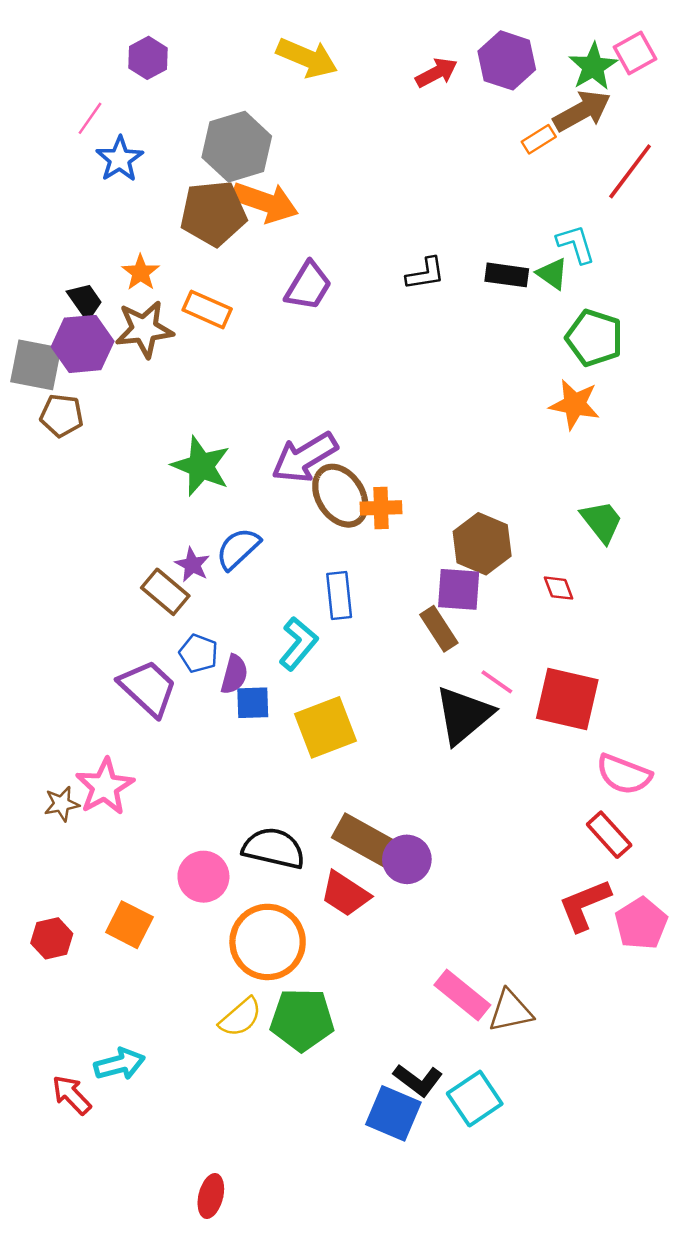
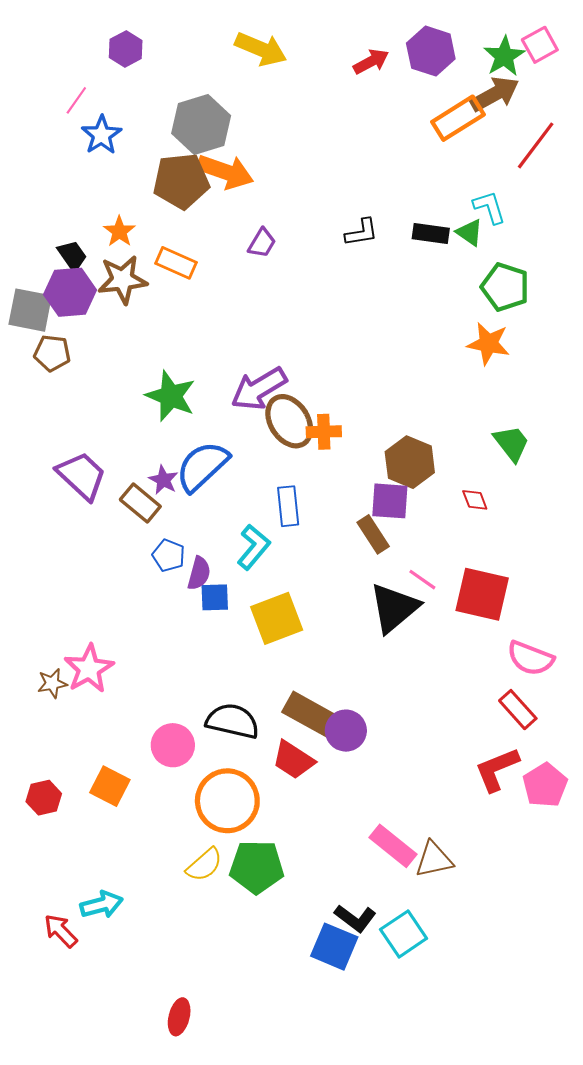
orange rectangle: (539, 139) -> (458, 118), size x1.8
purple trapezoid: (308, 286) -> (262, 243), size x0.7
blue semicircle: (238, 549) -> (202, 466), size x1.4
purple trapezoid: (148, 688) -> (82, 476), moved

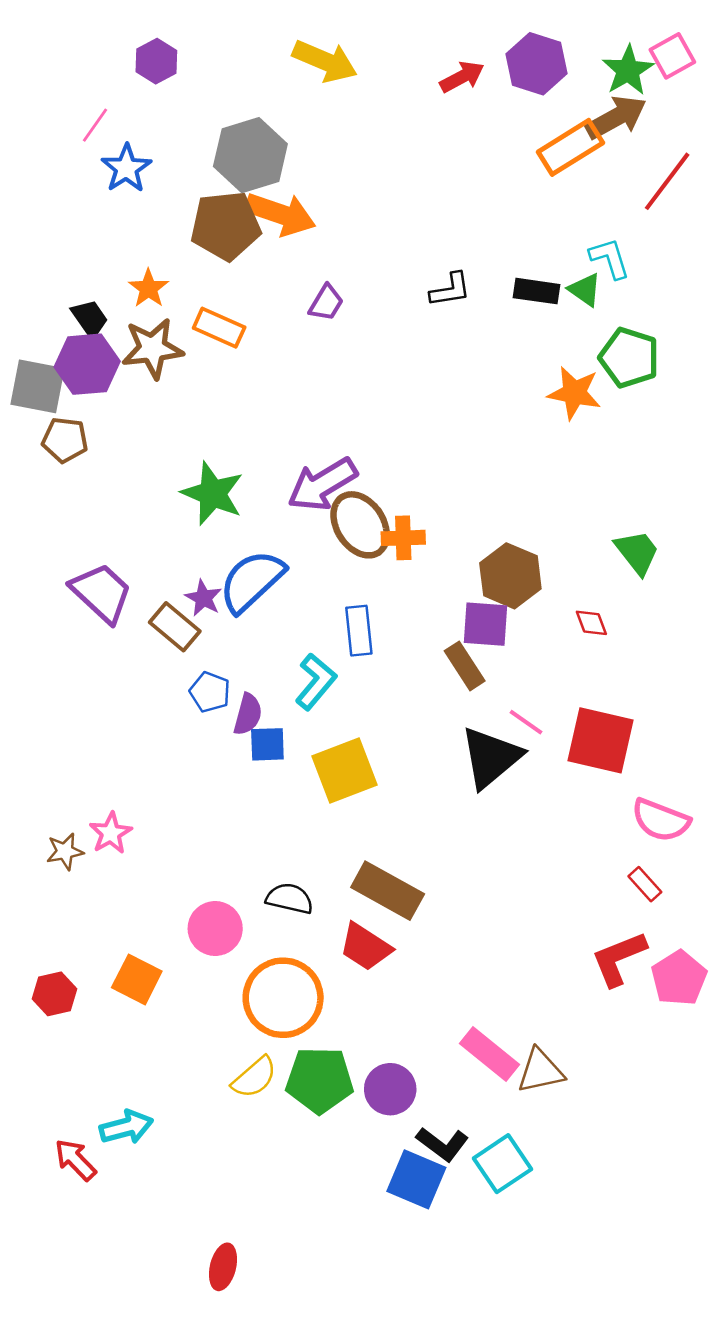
orange star: (488, 344) -> (574, 393), moved
pink star: (89, 669) -> (111, 833), size x0.7
red rectangle: (518, 710) -> (645, 884), size x0.7
black semicircle: (233, 721) -> (290, 898), size x0.7
purple circle: (346, 731) -> (390, 1089), moved

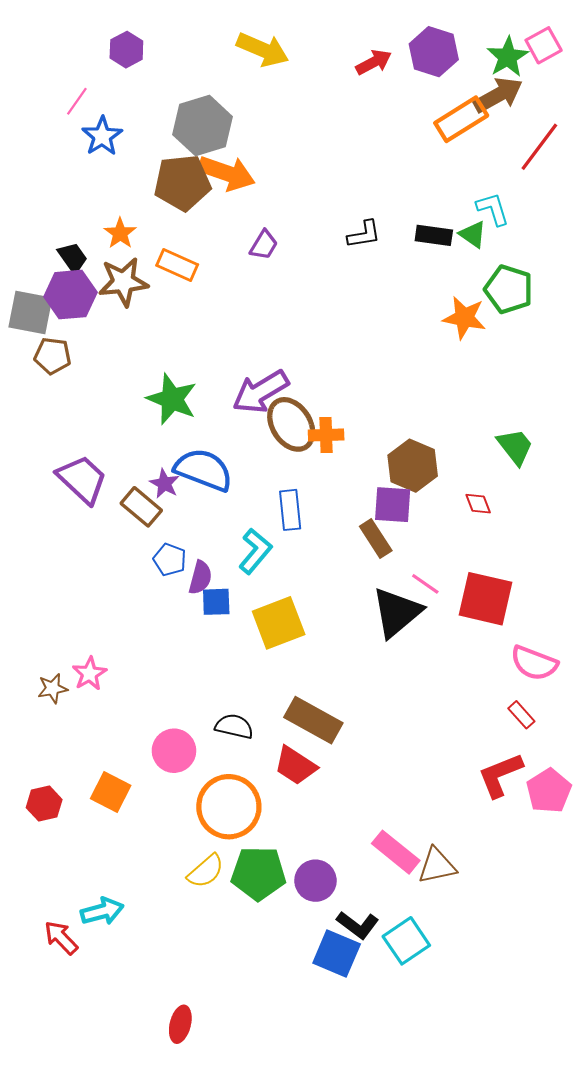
blue semicircle: (252, 581) -> (204, 470), turned 64

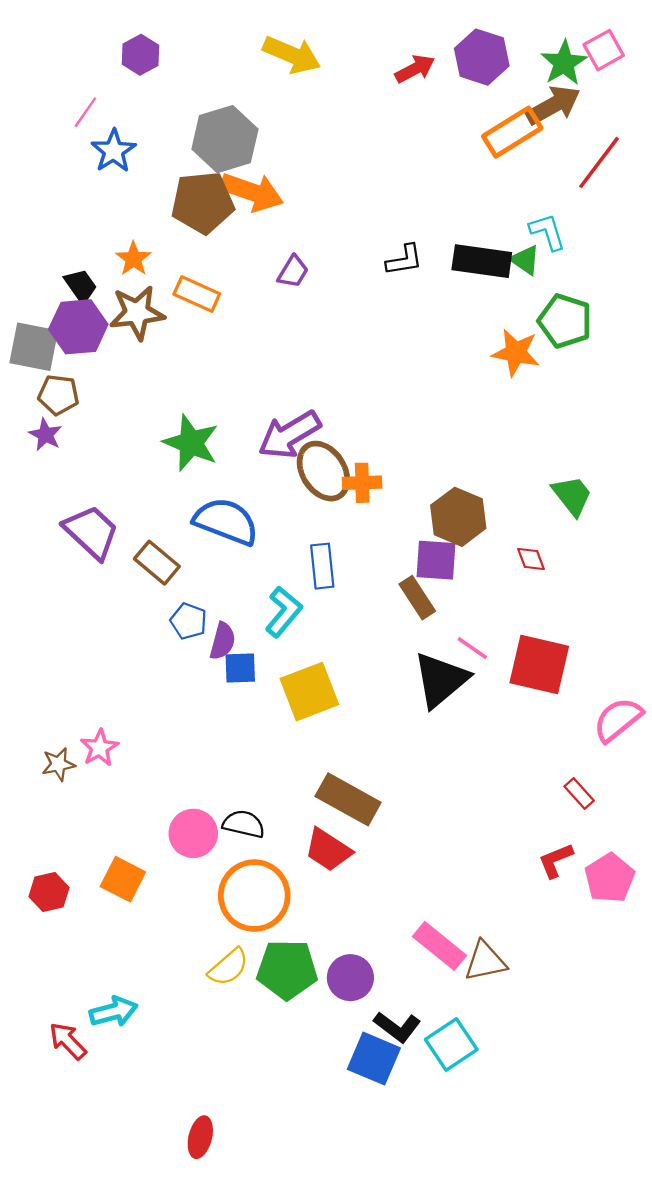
black rectangle: (434, 235) -> (482, 261), size x1.4
purple star: (164, 484) -> (46, 435), moved
pink semicircle: (534, 663) -> (618, 720), moved, turned 120
black semicircle: (234, 726) -> (244, 824), moved
red L-shape: (500, 775) -> (556, 860), size x0.7

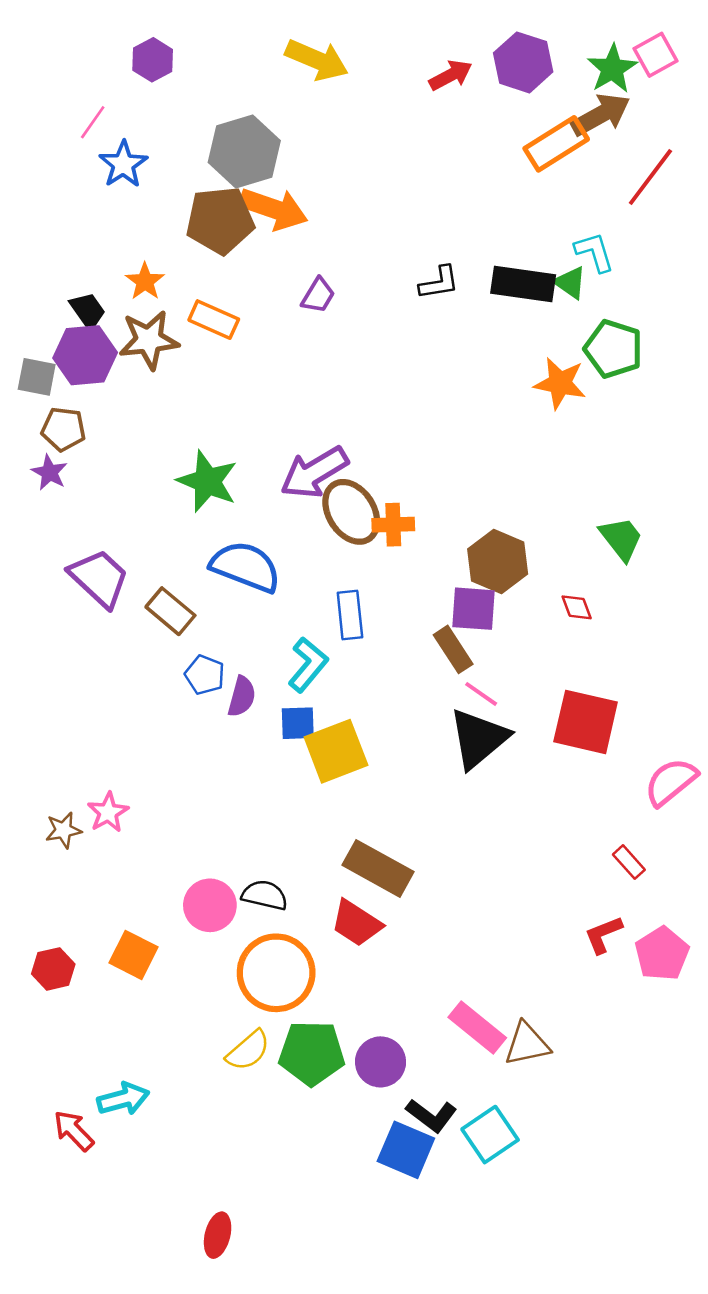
gray square: (34, 347) -> (37, 377), size x0.7
pink line: (472, 648) -> (481, 694), moved
blue square: (240, 668) -> (298, 723), moved

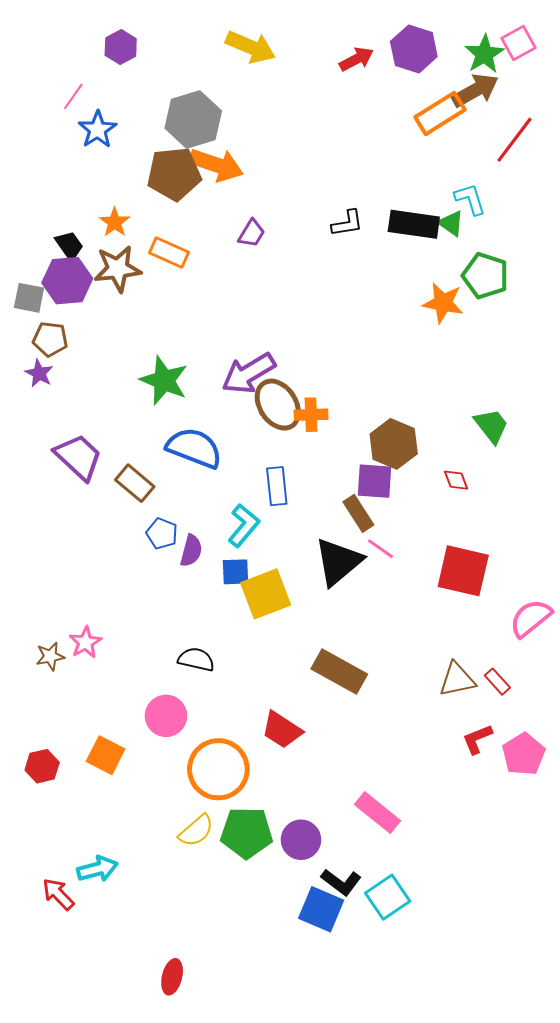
black triangle: (479, 739) -> (338, 562), moved
brown rectangle: (378, 868) -> (339, 672), moved
black semicircle: (265, 895) -> (196, 659), moved
brown triangle: (527, 1044) -> (457, 680), moved

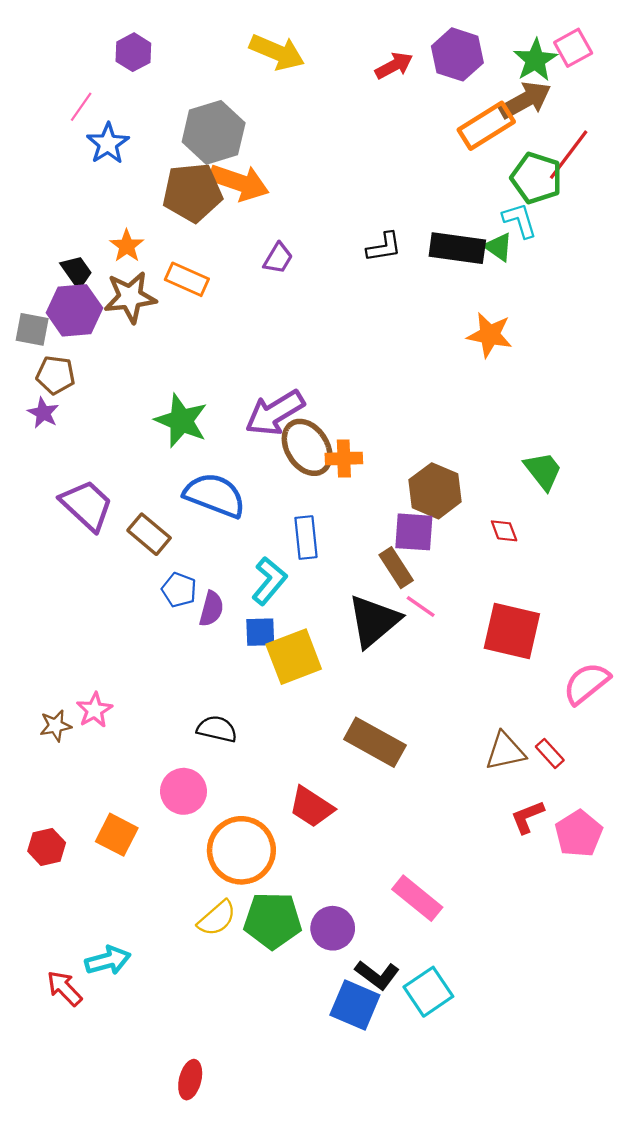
green pentagon: (485, 276) -> (536, 178), moved

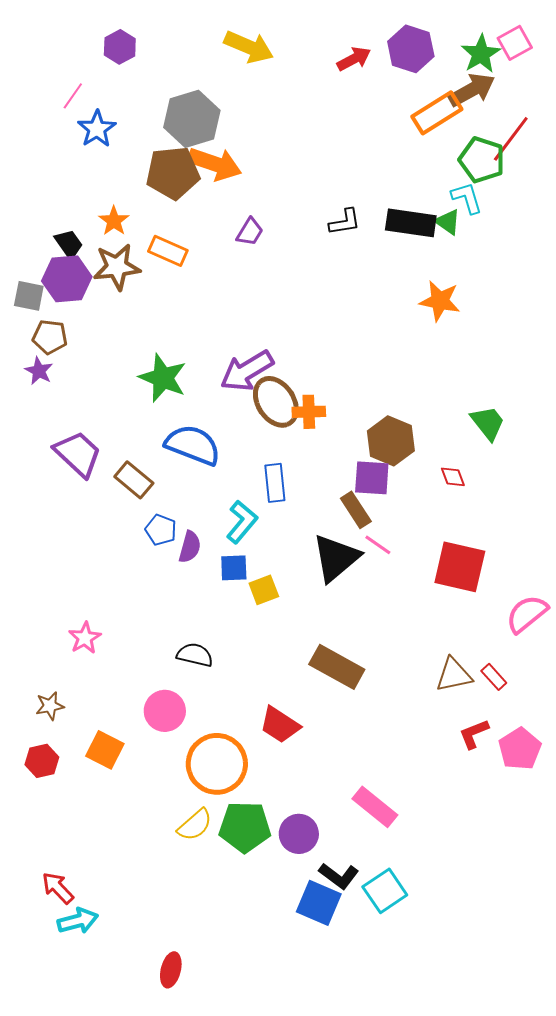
yellow square: (294, 657) -> (264, 590), size x0.6
brown star: (56, 726) -> (50, 706), moved
cyan arrow: (108, 961) -> (78, 921), moved

